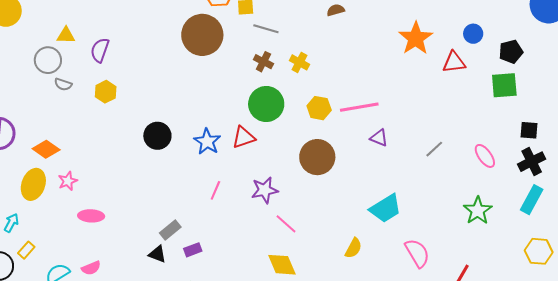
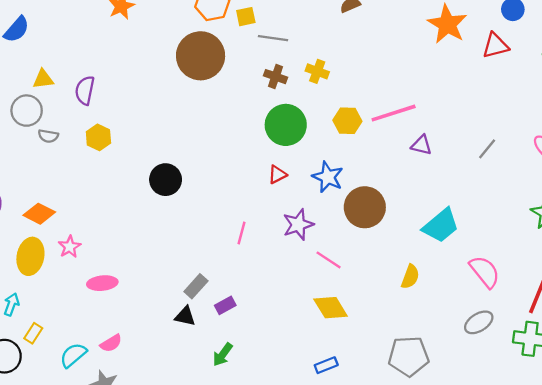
red triangle: (244, 137) -> (277, 175), moved, size x0.7
blue star: (207, 142) -> (328, 177), moved
brown circle: (317, 157) -> (365, 207), moved

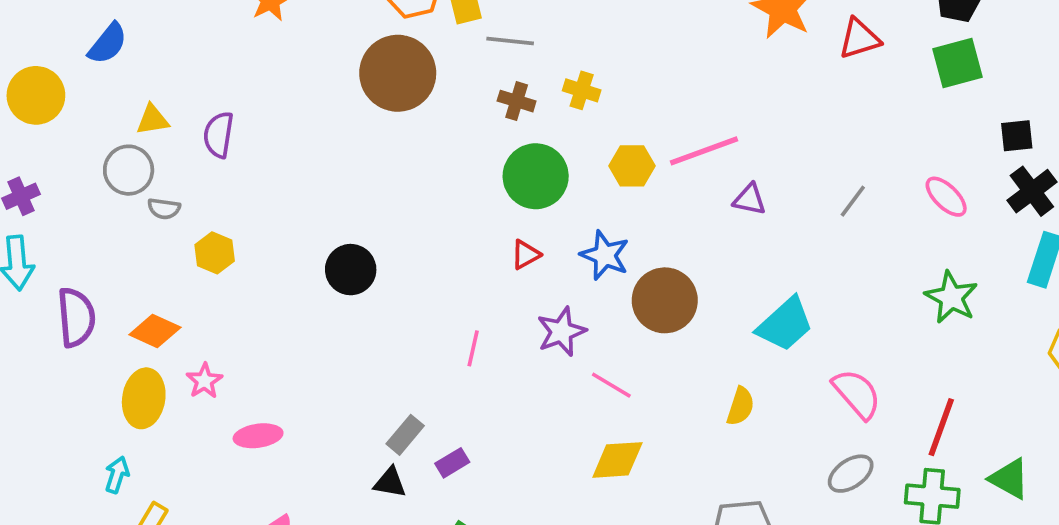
yellow hexagon: (98, 137) -> (215, 253), moved
yellow diamond: (331, 308) -> (617, 460), turned -60

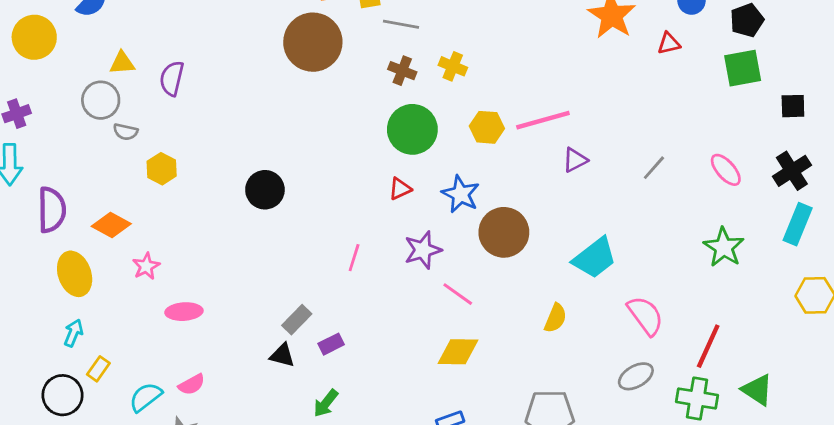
red triangle: (859, 39) -> (669, 43), size x0.7
black square: (1017, 136) -> (793, 106), moved
purple triangle: (750, 199) -> (575, 160), turned -44
yellow ellipse: (144, 398) -> (75, 274), moved, turned -33

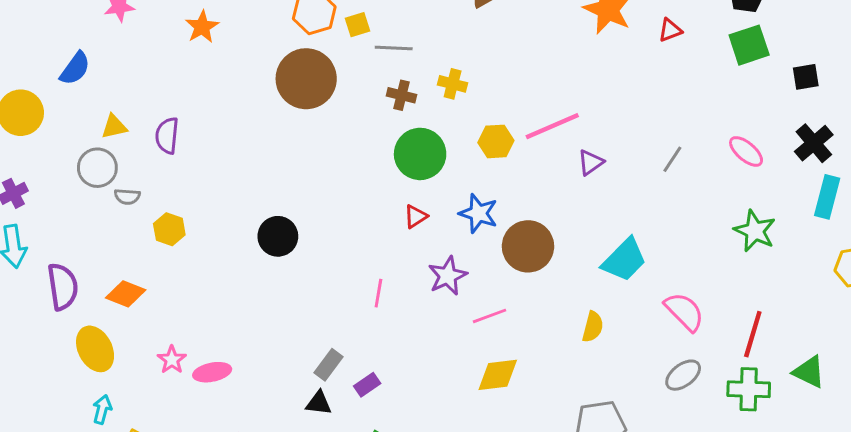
pink star: (146, 266) -> (172, 360), moved
pink line: (458, 294) -> (490, 316), turned -48

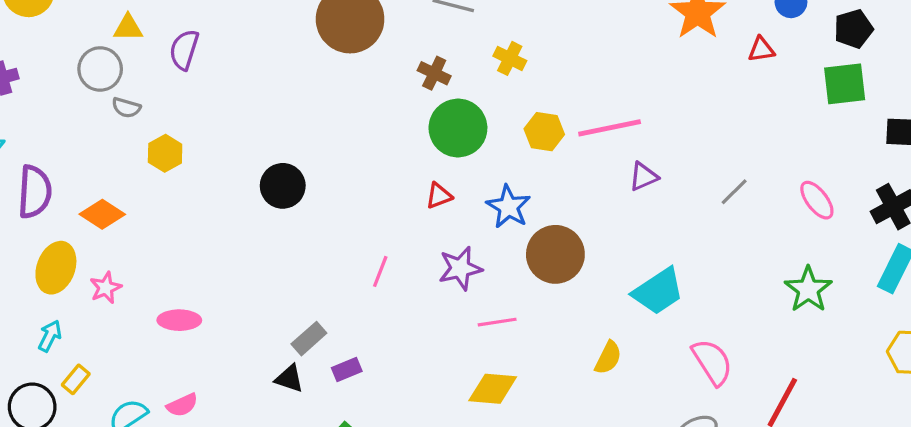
brown cross: (402, 95) -> (434, 73), moved
yellow ellipse: (95, 349) -> (56, 268), turned 36
pink star: (172, 360) -> (106, 288), moved

